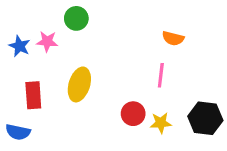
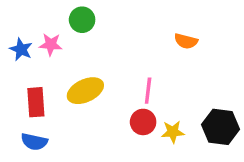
pink line: (161, 75) -> (148, 91), moved
yellow ellipse: (79, 84) -> (85, 91), turned 48
blue semicircle: (18, 132) -> (34, 142), moved

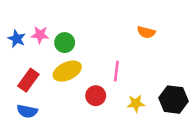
green circle: (82, 20) -> (65, 43), moved
red rectangle: (36, 102) -> (28, 80), turned 40
red circle: (143, 122) -> (96, 96), moved

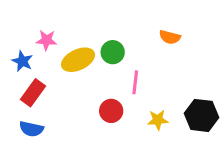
blue star: (17, 39) -> (22, 61), moved
green circle: (65, 43) -> (113, 52), moved
yellow ellipse: (67, 71) -> (78, 60), moved

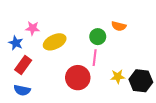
green circle: (113, 52) -> (98, 37), moved
red circle: (111, 111) -> (78, 78), size x1.5
yellow star: (158, 120) -> (118, 77), moved

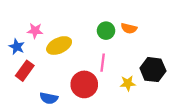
green circle: (98, 37) -> (106, 31), moved
black hexagon: (141, 81) -> (153, 70), moved
blue semicircle: (22, 90) -> (49, 98), moved

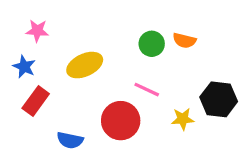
pink star: (35, 31) -> (37, 31), moved
pink line: (103, 63) -> (147, 90), turned -72

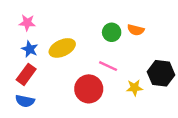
blue star: (24, 67) -> (30, 49), moved
blue semicircle: (70, 140) -> (25, 101), moved

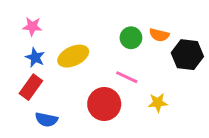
black hexagon: (161, 73) -> (187, 55), moved
blue semicircle: (25, 101) -> (46, 120), moved

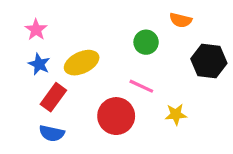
pink star: (32, 26) -> (36, 30), turned 30
orange semicircle: (159, 35) -> (181, 20), moved
red rectangle: (31, 87) -> (53, 97), moved

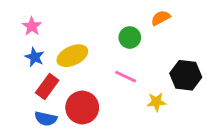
orange semicircle: (181, 20) -> (161, 18), turned 138
black hexagon: (209, 61) -> (186, 75), moved
red circle: (116, 116) -> (82, 107), moved

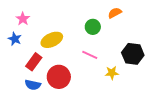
blue star: (35, 57) -> (15, 39), moved

